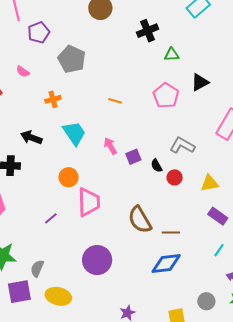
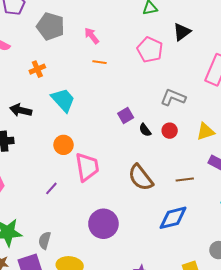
pink arrow: (110, 146) -> (92, 36), moved
black semicircle: (156, 166) -> (145, 130), moved
brown line: (171, 233) -> (185, 179), moved

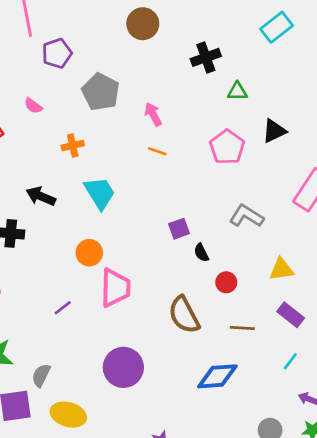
red circle: (170, 131) -> (226, 282), moved

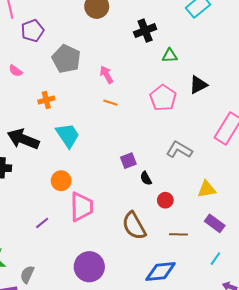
black arrow: (41, 196) -> (23, 139), size x1.4

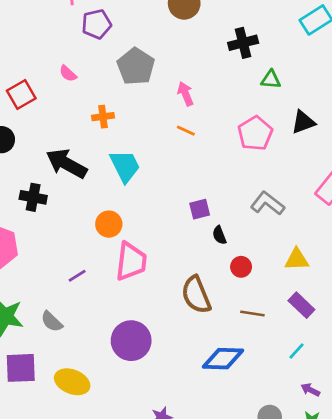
gray semicircle: (27, 274) -> (52, 322), moved, turned -78

